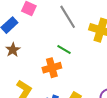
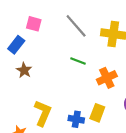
orange cross: (52, 68) -> (107, 78), moved

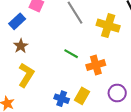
green line: (78, 61) -> (71, 54), moved
yellow L-shape: (43, 113) -> (26, 75), moved

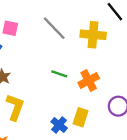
blue cross: (62, 99) -> (59, 125), turned 32

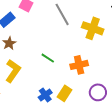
green line: (59, 74) -> (48, 58), moved

